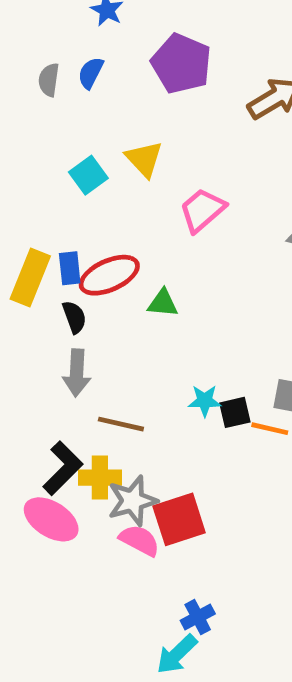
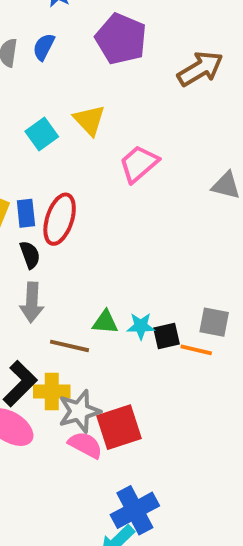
red ellipse: (109, 275) -> (60, 219), turned -48
green triangle: (163, 303) -> (105, 322), moved
blue cross: (198, 617) -> (135, 510), size x1.6

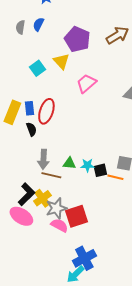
purple pentagon: (121, 39) -> (77, 39), moved
gray arrow: (32, 302) -> (43, 159), moved
yellow cross: (52, 391) -> (42, 198), turned -36

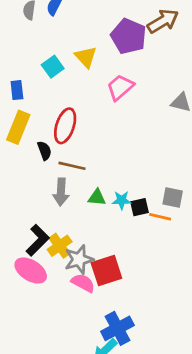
purple pentagon: (77, 39) -> (128, 36), moved
blue rectangle: (29, 108) -> (17, 90), moved
brown line: (51, 175) -> (72, 166), moved

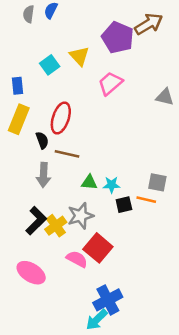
gray arrow: (61, 192) -> (43, 175), moved
black square: (140, 207) -> (124, 205), moved
gray star: (79, 259) -> (81, 216), moved
pink ellipse: (31, 270) -> (31, 273), moved
red square: (106, 270) -> (98, 248), turned -32

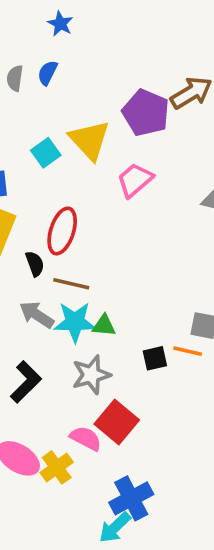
yellow triangle: (79, 56) -> (89, 140), size x1.4
gray arrow: (43, 175) -> (37, 315), turned 120
cyan star: (112, 185) -> (75, 322), moved, size x1.6
yellow cross: (56, 226) -> (57, 467), moved

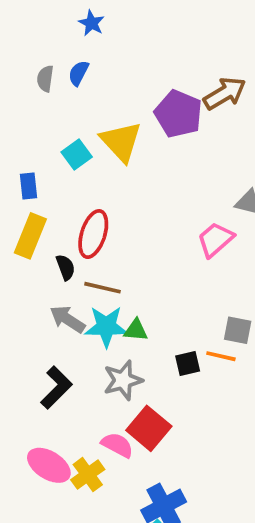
pink trapezoid: (135, 180) -> (215, 240), moved

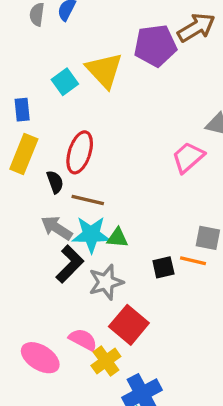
purple pentagon: (178, 114) -> (155, 46), turned -30
black L-shape: (56, 388) -> (70, 264), moved
pink semicircle: (117, 445) -> (83, 340), moved
yellow cross: (88, 475) -> (106, 361), moved

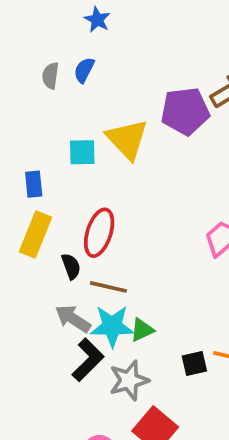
cyan square: (65, 82) -> (82, 152), turned 35
green triangle: (117, 238) -> (142, 330), turned -30

